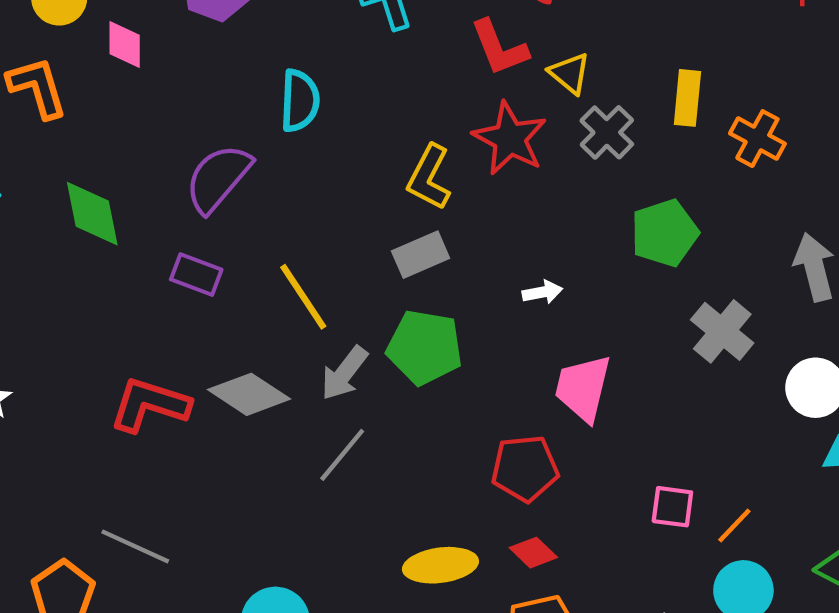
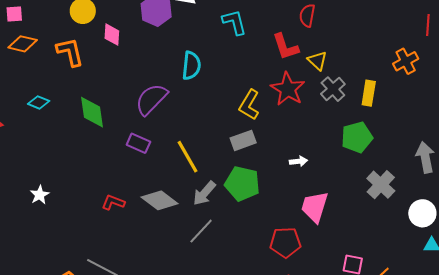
yellow rectangle: (687, 98) -> (369, 93), moved
orange cross: (757, 139) -> (406, 61), moved, turned 30
red L-shape: (150, 405) -> (113, 202), size x0.6

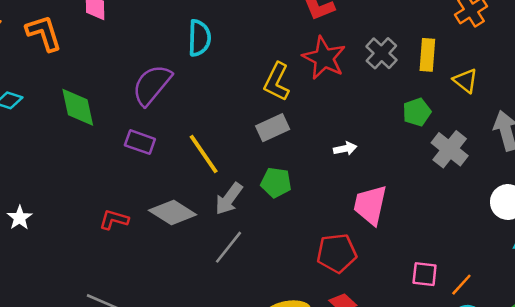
yellow triangle: (317, 61) -> (465, 81), moved
green pentagon: (357, 137) -> (417, 112), size x0.7
green pentagon: (242, 183) -> (276, 183), size x0.7
gray cross: (381, 185) -> (450, 149), moved

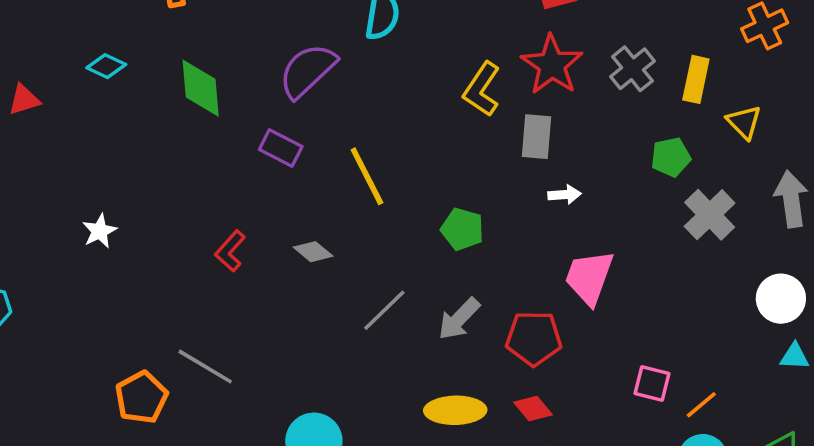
gray rectangle: (273, 128) -> (536, 137), moved, turned -68
gray arrow: (229, 199) -> (459, 319), moved
gray diamond: (173, 212) -> (313, 252), size x0.6
red L-shape: (114, 220) -> (230, 251), turned -72

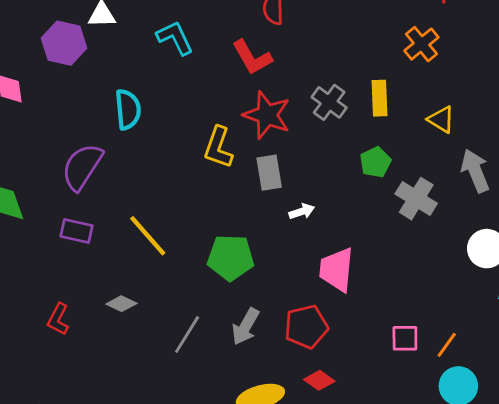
yellow triangle: (744, 122) -> (441, 119), moved
green pentagon: (462, 229) -> (231, 258), size x1.4

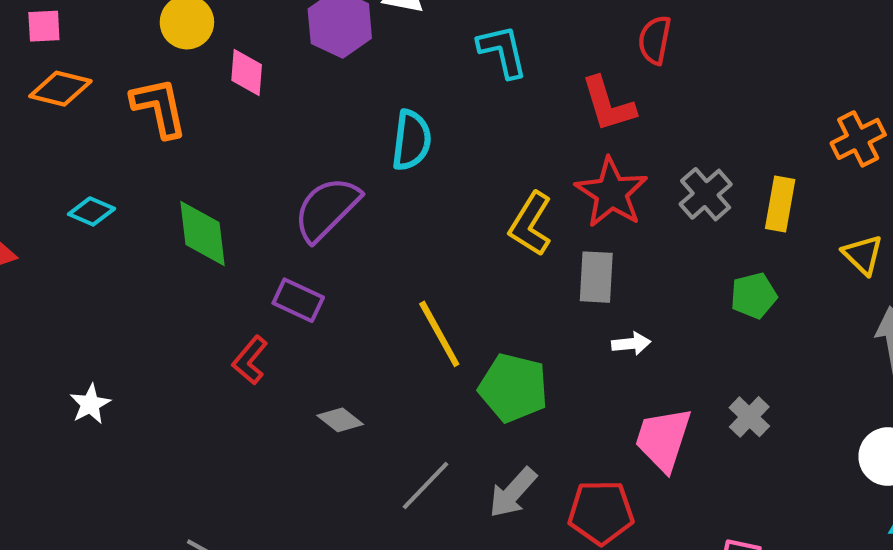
gray cross: (416, 199) -> (749, 417), moved, size x0.7
yellow line: (148, 236) -> (439, 334), moved
red L-shape: (58, 319) -> (250, 360), moved

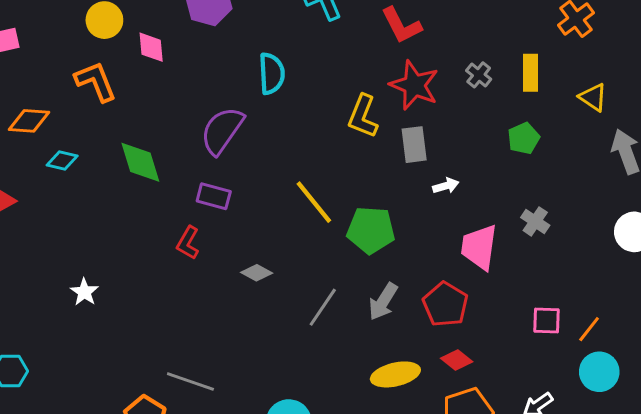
orange diamond: (60, 89) -> (29, 121), moved
gray cross: (706, 194) -> (479, 75), size x0.7
red pentagon: (601, 512) -> (445, 304), turned -30

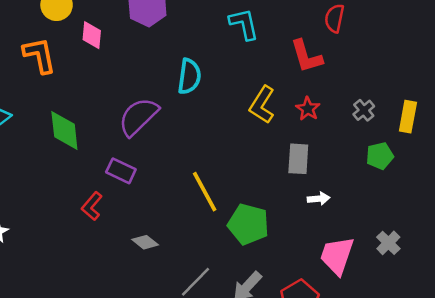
red star: (414, 85) -> (308, 109), size x0.6
yellow L-shape: (363, 116) -> (262, 105), moved
green pentagon: (524, 138) -> (380, 156), moved

